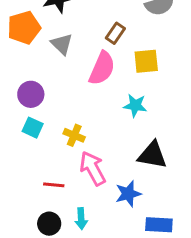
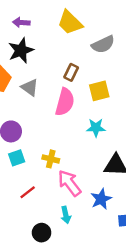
cyan square: (33, 128) -> (17, 158), turned -35
red line: (54, 185) -> (28, 192), moved, turned -35
cyan arrow: (81, 219) -> (66, 215), moved

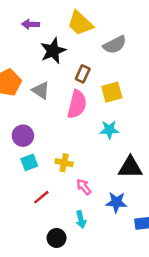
black star: (21, 50) -> (53, 51), moved
pink arrow: (70, 183) -> (84, 187), size x0.6
blue star: (101, 199) -> (116, 202), turned 30

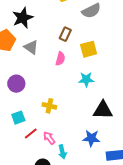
black star: (53, 51) -> (23, 18), moved
pink semicircle: (77, 104) -> (60, 59), size x0.6
cyan square: (29, 162) -> (18, 118), moved
pink arrow: (84, 187) -> (49, 138), moved

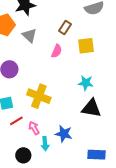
cyan star: (86, 79) -> (86, 83), moved
yellow cross: (49, 106) -> (39, 96), size x1.6
blue star: (91, 138) -> (64, 134), moved

